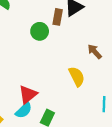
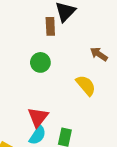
green circle: (40, 31) -> (40, 62), moved

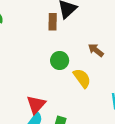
green circle: (40, 62) -> (60, 60), moved

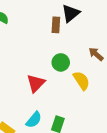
red triangle: (36, 105) -> (36, 83), moved

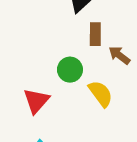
brown rectangle: (56, 25) -> (95, 34), moved

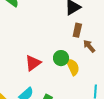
green circle: (70, 70) -> (61, 58), moved

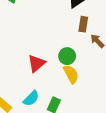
yellow semicircle: (73, 67) -> (71, 74), moved

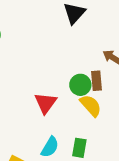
brown rectangle: (83, 24) -> (96, 81), moved

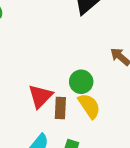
brown rectangle: (96, 81) -> (60, 108), moved

